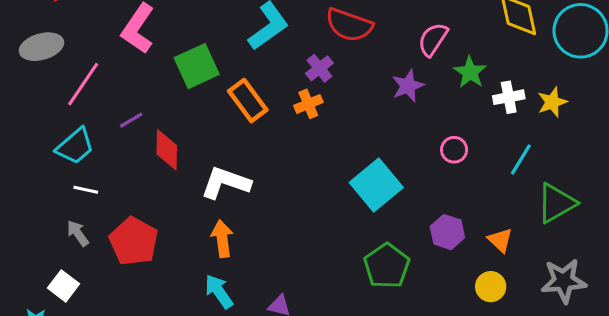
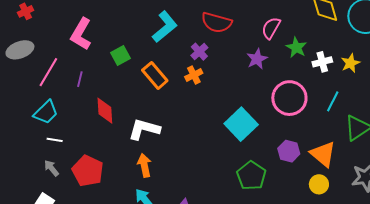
green square: (197, 66) -> (120, 56), size x0.7
purple line: (131, 120) -> (80, 79), moved, turned -42
pink circle: (454, 150) -> (289, 98), size x2.0
orange triangle: (500, 240) -> (323, 154), size x1.6

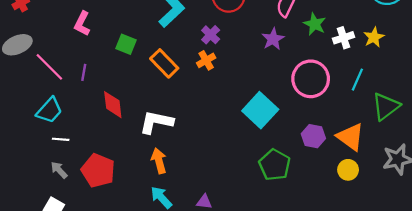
pink L-shape: (81, 34) -> (82, 24), size x0.7
green square: (120, 56) -> (126, 44), turned -36
pink line: (48, 72) -> (49, 67), turned -72

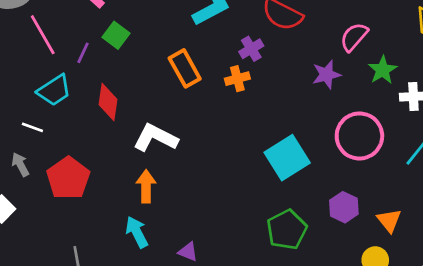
green square: (126, 44) -> (116, 35), moved
cyan trapezoid: (49, 110) -> (54, 90), moved
orange triangle: (350, 137) -> (389, 220), size x0.7

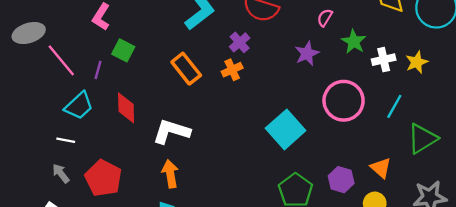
pink semicircle: (354, 37) -> (325, 18), size x0.7
purple hexagon: (344, 207) -> (341, 180), moved

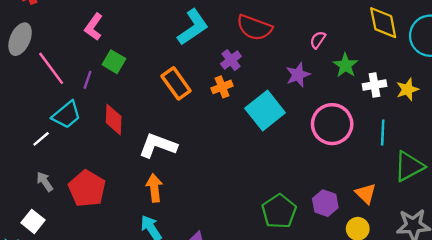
gray ellipse: (29, 33) -> (20, 39), turned -52
cyan line: (394, 106) -> (383, 133), turned -30
cyan square: (286, 129) -> (265, 111), moved
white line: (66, 140) -> (41, 139), moved, turned -54

